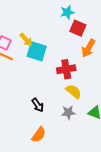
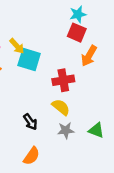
cyan star: (67, 12) -> (78, 14), moved
yellow semicircle: (74, 91) -> (61, 107), moved

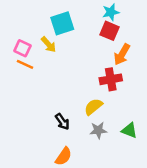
cyan square: (29, 59) -> (62, 23), moved, turned -35
red cross: (63, 80) -> (111, 79), moved
yellow semicircle: (61, 107) -> (93, 107), turned -78

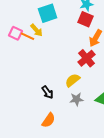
orange line: (25, 64) -> (28, 36), moved
red cross: (111, 79) -> (87, 58), turned -30

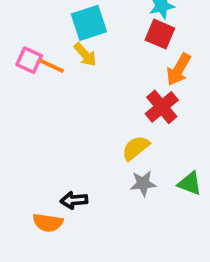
yellow arrow: (37, 30) -> (85, 55), moved
black arrow: (48, 92) -> (74, 200), moved, turned 120
orange semicircle: (49, 120) -> (48, 223), moved, turned 63

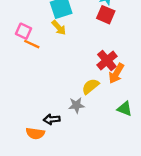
orange line: (52, 66) -> (32, 44), moved
orange arrow: (179, 70) -> (116, 73), moved
gray star: (143, 183) -> (76, 105), moved

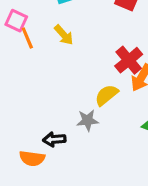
yellow arrow: (59, 28) -> (64, 35), moved
orange line: (32, 44) -> (27, 38), turned 42

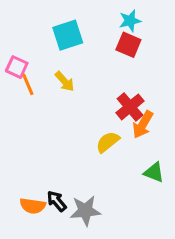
gray star: (87, 120) -> (85, 211), moved, size x1.4
black arrow: (54, 139) -> (57, 201), moved, turned 55

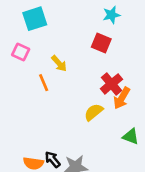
cyan square: (68, 35) -> (35, 19), moved
red square: (128, 45) -> (101, 43), moved
orange line: (28, 85) -> (44, 83), moved

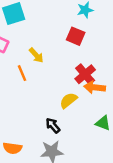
orange arrow: (122, 98) -> (95, 87), turned 66
black arrow: (53, 159) -> (53, 125), moved

